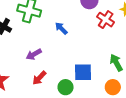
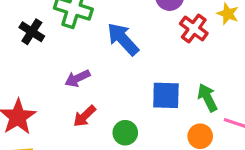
blue arrow: (61, 28) -> (123, 39), size x1.6
blue square: (83, 72) -> (166, 95), moved

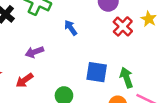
blue arrow: (123, 39) -> (71, 28), size x0.6
red arrow: (85, 116) -> (24, 80), moved

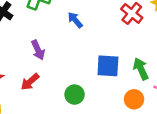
purple arrow: (34, 52) -> (38, 50), turned -90

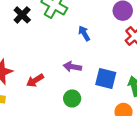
purple arrow: (38, 50) -> (72, 67), moved, turned 114

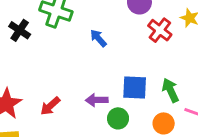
purple arrow: (72, 67) -> (97, 100), moved
green circle: (72, 98) -> (118, 118), moved

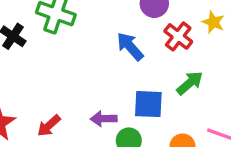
blue arrow: (98, 38) -> (130, 46), moved, size x1.4
green arrow: (170, 90) -> (190, 83), moved, turned 75

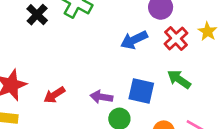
blue arrow: (130, 46) -> (134, 40), turned -84
green arrow: (190, 83) -> (179, 79), turned -115

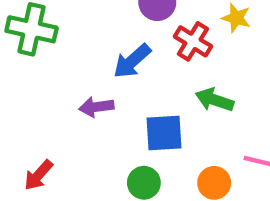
purple arrow: (101, 97) -> (96, 107), moved

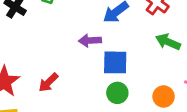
blue square: (164, 133) -> (115, 62), moved

